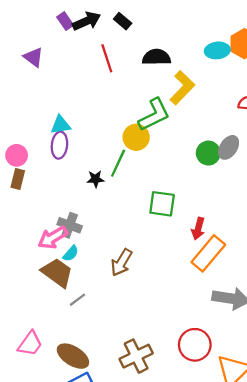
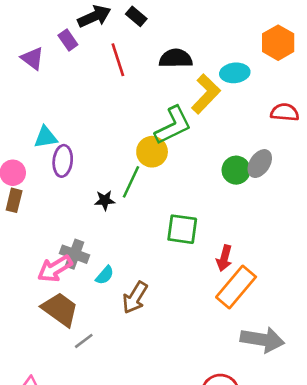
purple rectangle: (65, 21) -> (68, 40), moved
cyan ellipse: (217, 50) -> (235, 73), moved
cyan triangle: (61, 125) -> (46, 137), moved
cyan semicircle: (71, 253) -> (105, 275), moved

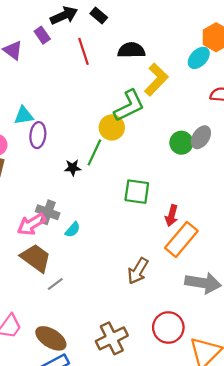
cyan ellipse: (235, 73) -> (199, 58), moved, turned -40
brown arrow: (135, 298) -> (138, 271), moved

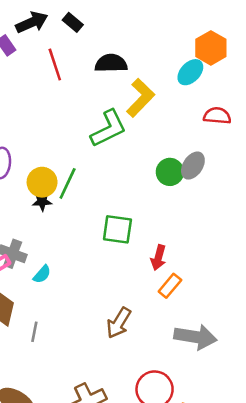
yellow circle: (112, 127) -> (42, 182), moved
orange rectangle: (181, 239) -> (170, 286), size x0.6
gray line: (55, 284) -> (34, 332), moved, turned -42

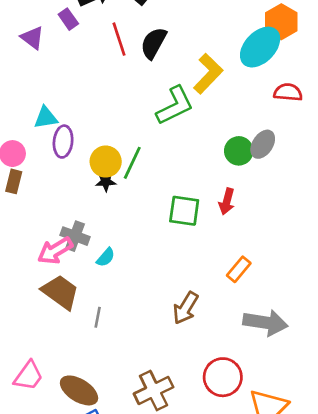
black semicircle: (111, 63) -> (154, 43), moved, turned -60
cyan ellipse: (190, 72) -> (260, 47), size x1.5
red arrow: (158, 258) -> (227, 201), moved

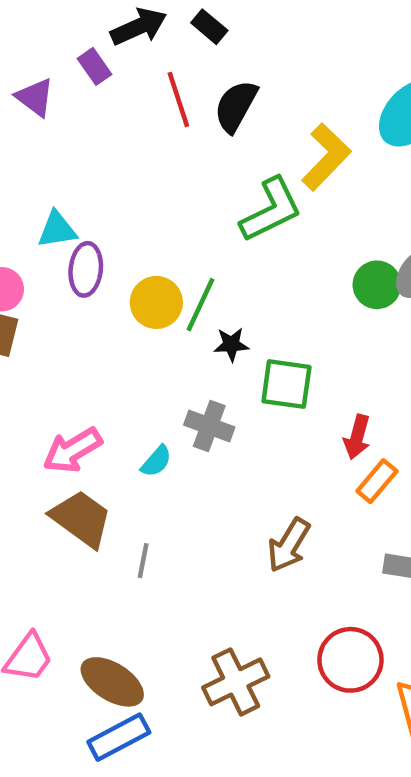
black star: (106, 181) -> (231, 344), moved
red arrow: (227, 201) -> (357, 437), moved
gray cross: (75, 236) -> (209, 426), moved

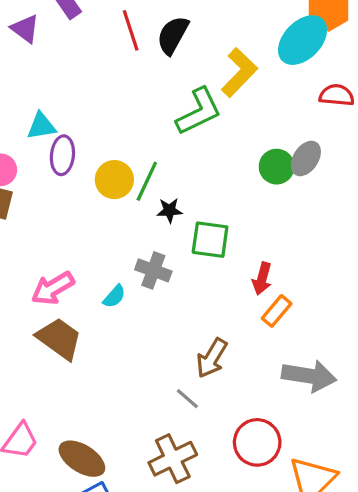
gray line: (143, 561) -> (187, 399), moved, turned -60

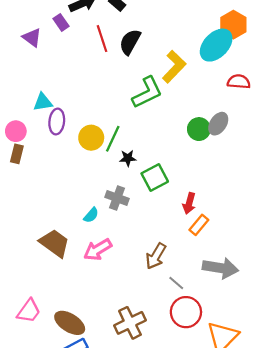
green square: (210, 240) -> (155, 177), turned -36
pink arrow: (53, 288) -> (98, 250), moved
gray line: (187, 399) -> (176, 283), moved

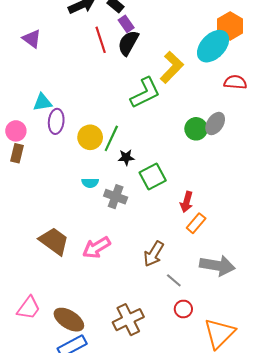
purple rectangle: (61, 22) -> (126, 24), moved
cyan semicircle: (91, 215) -> (90, 183), moved, turned 49
red circle: (186, 312) -> (183, 309), size x0.6

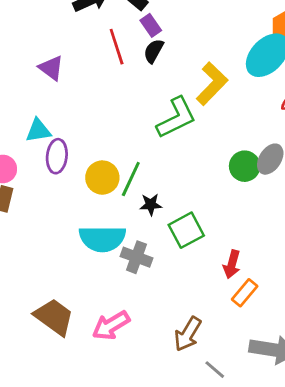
purple triangle: (32, 39) -> (51, 68), moved
black semicircle: (128, 43) -> (154, 51), size x0.7
cyan semicircle: (90, 183) -> (102, 239), size x2.0

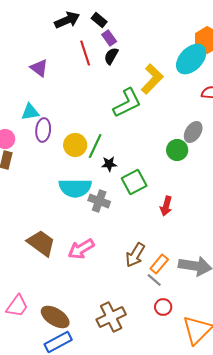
green circle: (245, 166) -> (177, 150), moved
orange rectangle: (245, 293) -> (159, 264), moved

